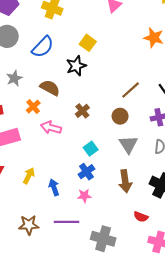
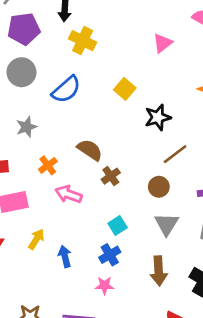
black star: (76, 66) -> (158, 117), moved
brown semicircle: (50, 88) -> (90, 150), moved
yellow arrow: (29, 176) -> (36, 239), moved
blue arrow: (54, 187) -> (65, 256), moved

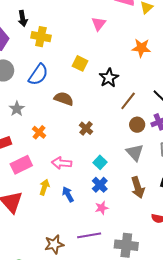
brown semicircle: (90, 150) -> (64, 99), moved
brown circle: (159, 187) -> (137, 125), moved
pink arrow: (69, 194) -> (62, 163), moved

